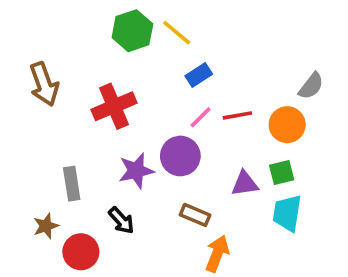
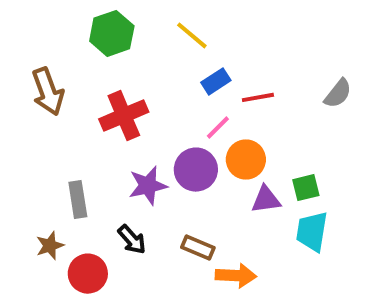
green hexagon: (132, 31) -> (112, 33), moved
red line: (237, 115) -> (258, 97), moved
orange circle: (287, 125) -> (246, 160), moved
brown rectangle: (195, 215) -> (198, 248), moved
orange arrow: (217, 254) -> (236, 276), turned 72

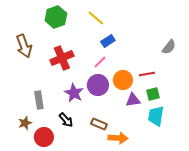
red line: (258, 97) -> (147, 74), moved
pink line: (218, 127) -> (100, 62), moved
purple star: (148, 186) -> (74, 93), turned -30

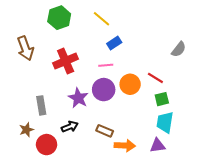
pink line: (100, 62) -> (106, 65), turned 40
red line: (147, 74) -> (155, 78), turned 42
purple triangle: (133, 100) -> (158, 146), moved
black arrow: (66, 120) -> (70, 127), turned -70

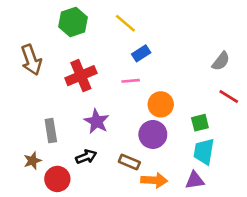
red line: (155, 78) -> (229, 97), moved
purple circle: (104, 90) -> (153, 134), moved

